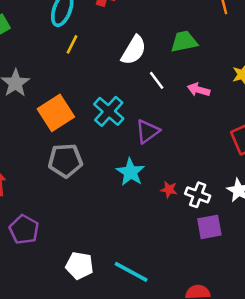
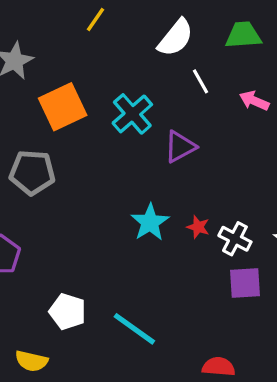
gray pentagon: (65, 161) -> (32, 172), moved
cyan star: (131, 172) -> (150, 222), moved

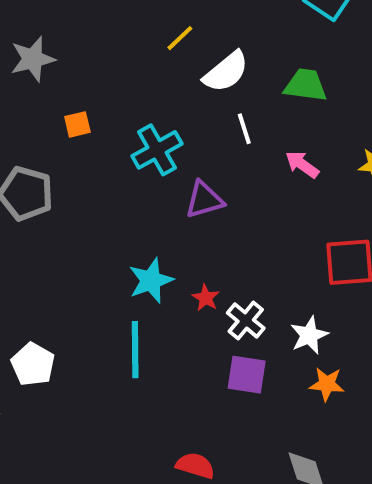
yellow line: (96, 19) -> (180, 38), moved
orange square: (63, 107) -> (77, 124), size x0.5
cyan line: (134, 329) -> (135, 350), moved, turned 42

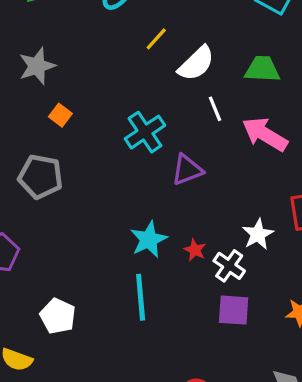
orange square: (77, 124) -> (60, 115), moved, turned -35
pink arrow: (302, 164) -> (265, 134), size x1.6
white star: (309, 335) -> (258, 234), moved

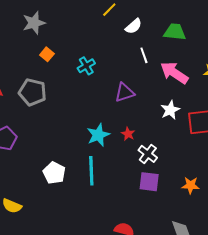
white semicircle: (196, 63) -> (134, 26), size x0.7
cyan cross: (145, 132) -> (86, 66), moved, size x0.7
white star: (258, 234) -> (170, 110), moved
red star: (195, 250) -> (128, 134), moved
white pentagon: (58, 316) -> (54, 173), moved

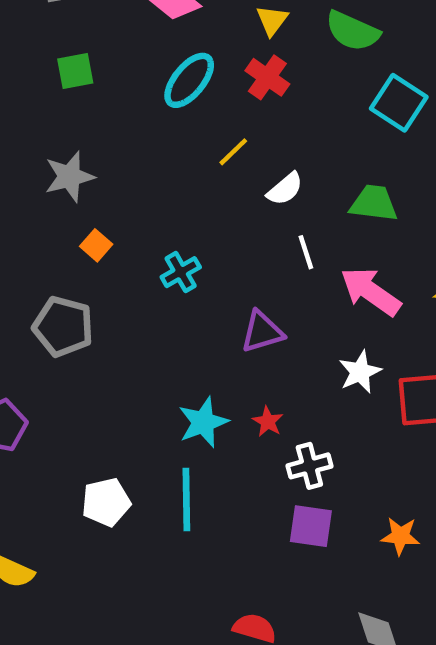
white cross: (148, 154) -> (309, 466), turned 36
white pentagon: (54, 173) -> (106, 502), turned 30

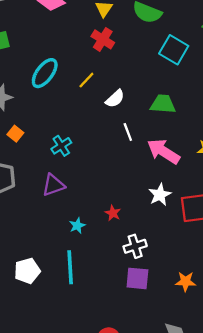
cyan ellipse: (189, 80) -> (45, 73), moved
purple triangle: (262, 332) -> (53, 185), moved
red star: (268, 421) -> (113, 213), moved
cyan star: (203, 422) -> (77, 226), size x0.6

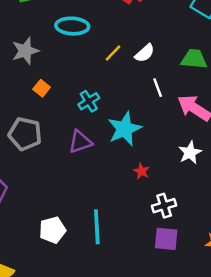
cyan ellipse: (45, 73) -> (72, 26), turned 56
yellow line: (86, 80) -> (113, 53), moved
cyan star: (77, 226) -> (125, 129), moved, size x2.0

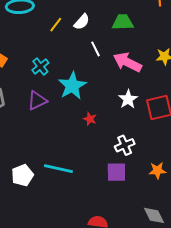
white cross: (164, 206) -> (125, 145), moved
cyan line: (97, 227) -> (58, 169), turned -68

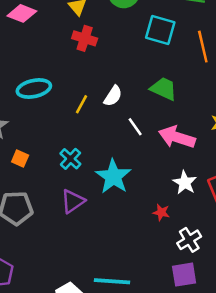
green trapezoid: (123, 22) -> (164, 89), turned 35
red star: (90, 119) -> (161, 212), moved

